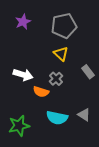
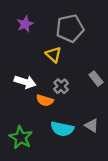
yellow triangle: (61, 54) -> (53, 55), moved
green star: (19, 126) -> (21, 137), turned -30

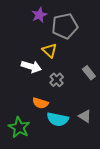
purple star: (25, 24) -> (39, 15), moved
white arrow: (25, 82) -> (31, 67), moved
orange semicircle: (45, 100) -> (40, 103), moved

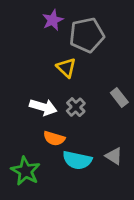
white arrow: (31, 67) -> (43, 107), moved

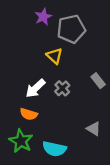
white arrow: (43, 107) -> (35, 88), turned 120
orange semicircle: (54, 138) -> (29, 114), moved
cyan semicircle: (77, 160) -> (54, 149), moved

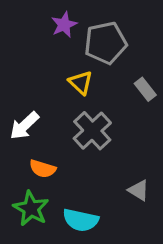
gray rectangle: (98, 81) -> (145, 89), moved
white arrow: (35, 88) -> (24, 126), moved
gray cross: (62, 88) -> (92, 131), size x1.6

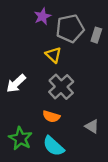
gray rectangle: (145, 89) -> (96, 35), moved, turned 56
orange semicircle: (43, 169) -> (51, 116), moved
cyan semicircle: (81, 220) -> (53, 146), turned 30

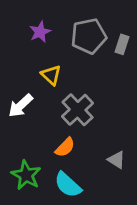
purple star: (42, 16) -> (40, 32), moved
yellow triangle: (53, 55) -> (51, 75), moved
orange semicircle: (51, 116) -> (65, 147), turned -63

